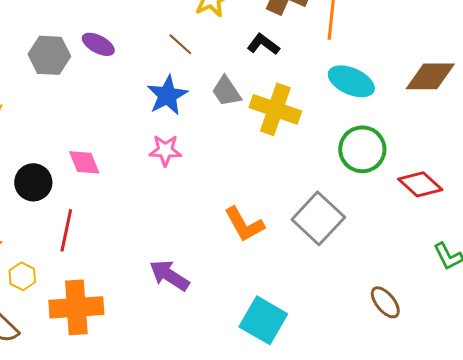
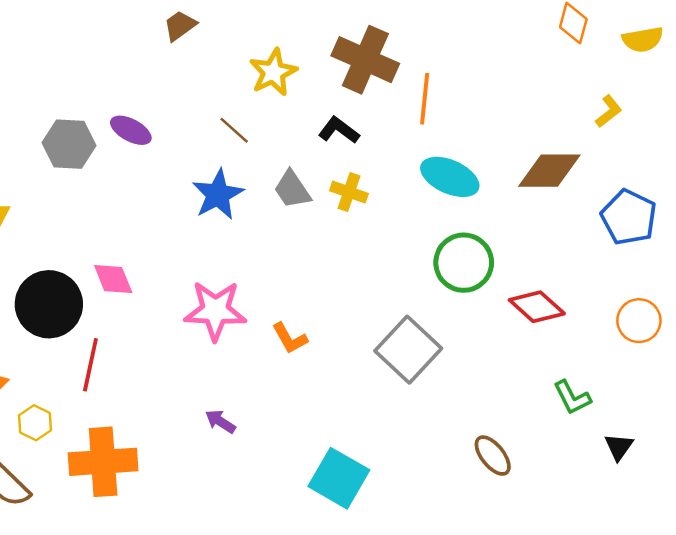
yellow cross: (275, 109) -> (349, 192), moved, size x0.6
pink star: (165, 150) -> (215, 311), moved, size x1.5
black circle: (33, 182) -> (49, 304), size x1.4
orange L-shape: (244, 224) -> (290, 338), moved, size x0.7
purple arrow: (169, 275) -> (220, 421), size x0.6

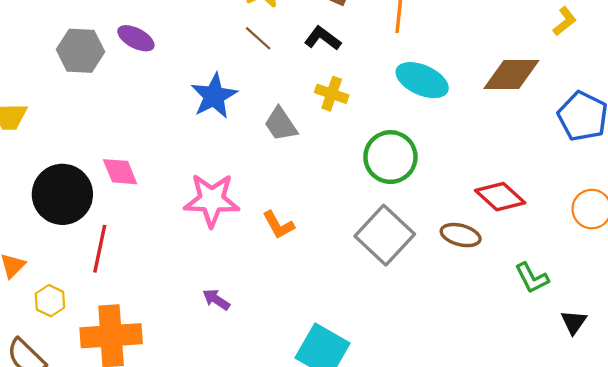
brown line: (234, 130) -> (258, 38), moved
gray trapezoid: (292, 190) -> (281, 124), moved
green circle: (464, 263) -> (390, 157), moved
brown ellipse: (493, 456) -> (461, 235), moved, turned -36

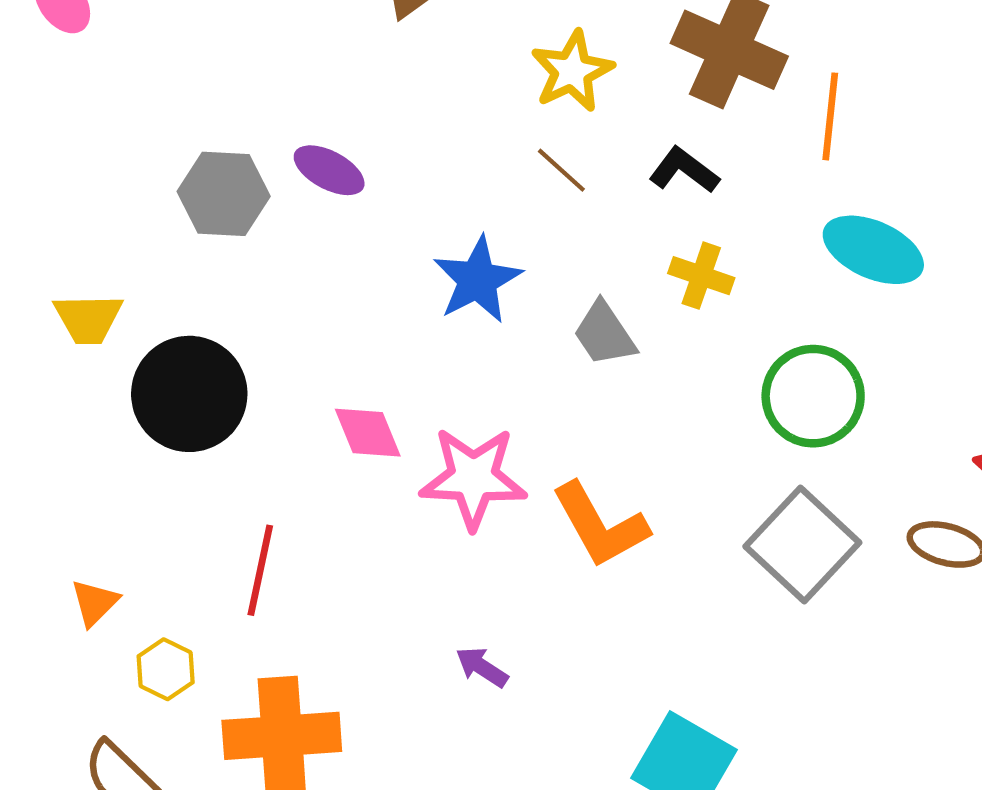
pink diamond: (120, 172) -> (368, 433), moved
black circle: (62, 194) -> (189, 394), moved
orange L-shape: (278, 225) -> (600, 525), size x1.6

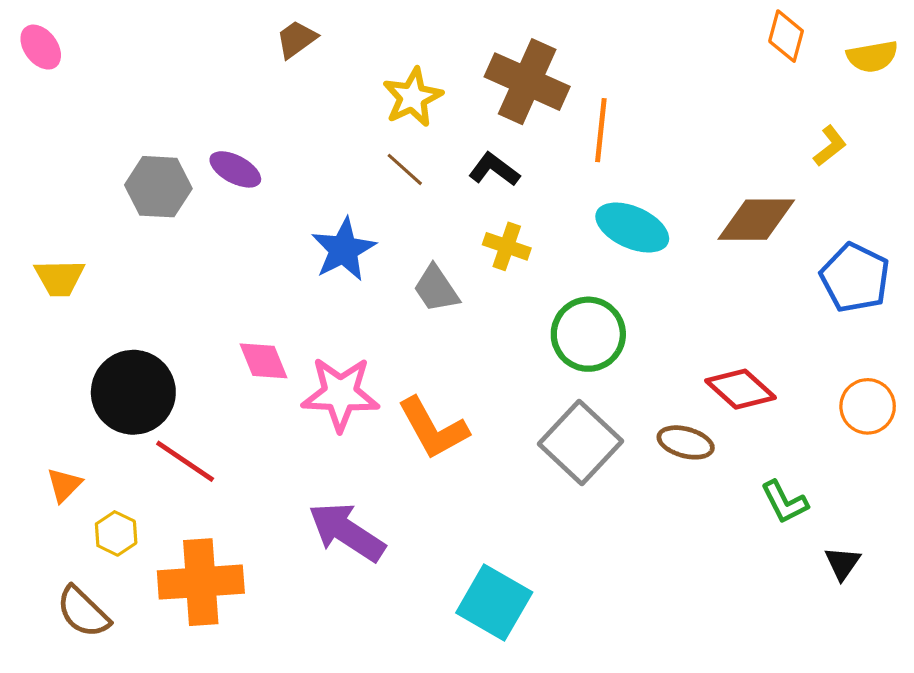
black circle: (189, 394) -> (133, 392), moved
red line: (260, 570) -> (185, 461), turned -68
purple arrow: (482, 667) -> (347, 532), size x2.0

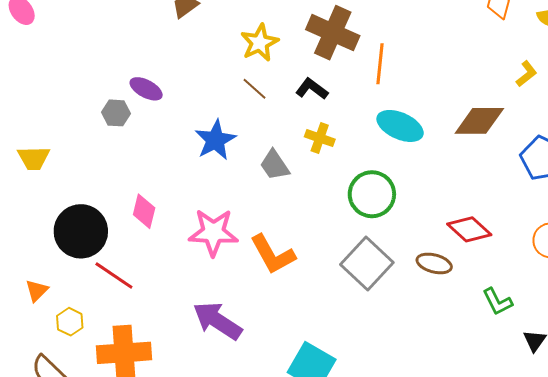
gray hexagon: (158, 187) -> (116, 113), moved, size x0.7
pink diamond: (264, 361) -> (144, 211), moved, turned 36

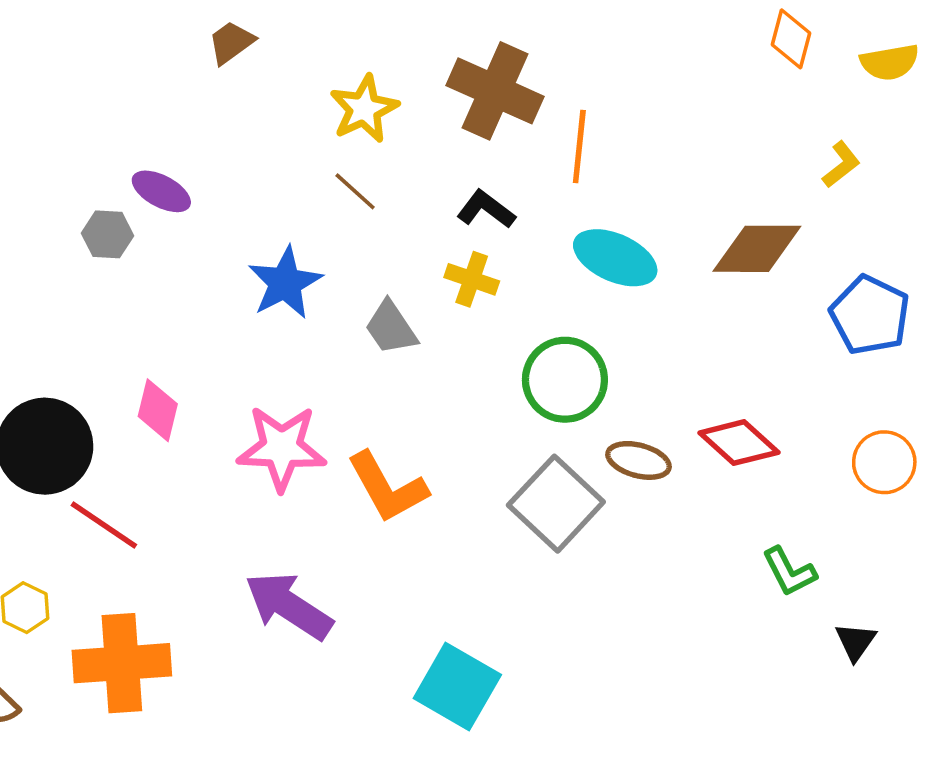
black L-shape: (312, 89) -> (486, 209), moved
brown ellipse: (434, 263) -> (639, 460), moved

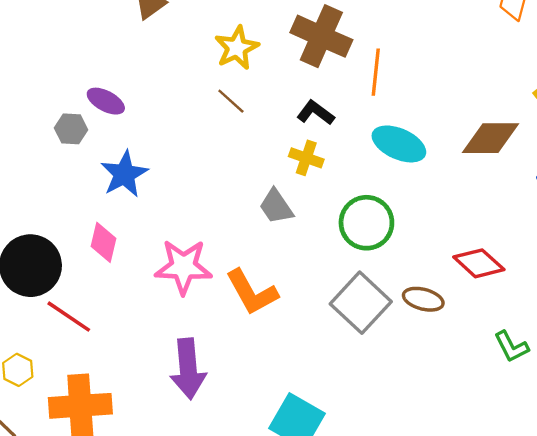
blue star: (285, 283) -> (124, 174), moved
gray trapezoid: (391, 328) -> (276, 207), moved
brown ellipse: (639, 460) -> (423, 299), moved
purple arrow: (289, 606) -> (188, 369), turned -128

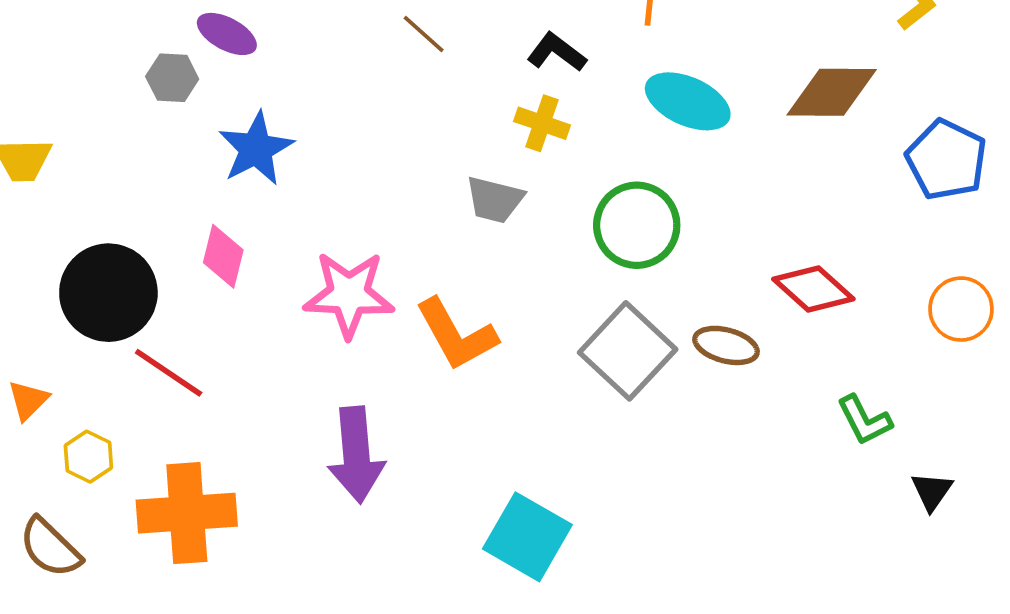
gray trapezoid: (276, 207) -> (495, 200), turned -42

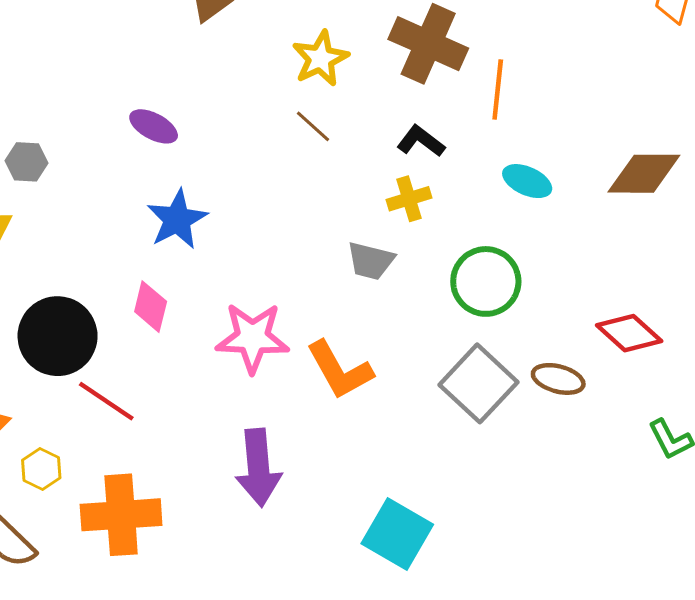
gray hexagon: (172, 78) -> (27, 162), moved
cyan ellipse: (688, 101) -> (527, 181), size x0.7
yellow cross: (542, 123) -> (409, 199), turned -36

